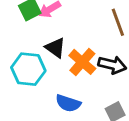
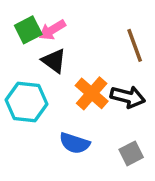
black triangle: (55, 48) -> (54, 61), moved

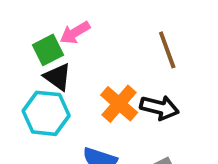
green square: (28, 30) -> (48, 50), moved
black triangle: (54, 61) -> (58, 77), moved

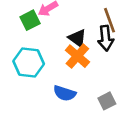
black triangle: (58, 77) -> (77, 38), moved
black arrow: (159, 108) -> (106, 38), moved, turned 70

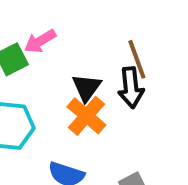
black triangle: (77, 38) -> (86, 88), turned 30

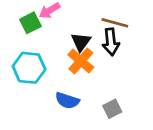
brown line: (137, 59) -> (115, 23), turned -55

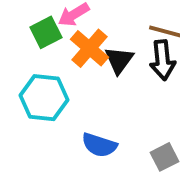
orange cross: (81, 61) -> (89, 48), moved

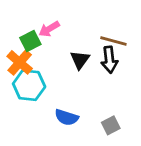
orange cross: (89, 48) -> (20, 62), moved

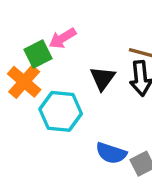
cyan hexagon: (29, 85) -> (61, 111), moved
blue semicircle: (67, 117) -> (111, 153), moved

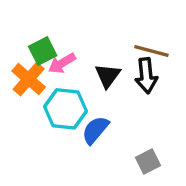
pink arrow: (62, 38) -> (62, 63), moved
blue semicircle: (111, 153) -> (95, 130), moved, turned 112

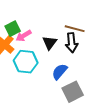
blue semicircle: (95, 130) -> (60, 72), moved
gray square: (148, 162) -> (73, 92), size x1.5

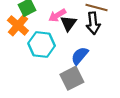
pink arrow: (24, 36) -> (57, 15), moved
gray square: (73, 92) -> (72, 78), moved

